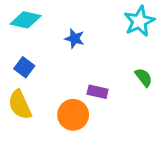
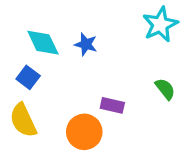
cyan diamond: (26, 20) -> (43, 43), moved, turned 52

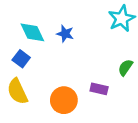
green semicircle: (165, 89) -> (125, 68), turned -108
purple rectangle: (112, 105) -> (99, 89), moved

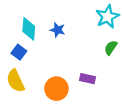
cyan diamond: (32, 32) -> (29, 29), turned 30
green semicircle: (125, 68) -> (111, 48), moved

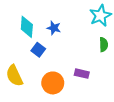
green semicircle: (111, 48) -> (104, 45), turned 144
blue square: (19, 52) -> (38, 50), moved

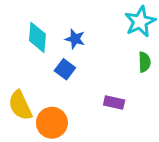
blue square: (38, 50) -> (65, 69), moved
orange circle: (53, 83) -> (52, 123), moved

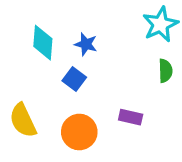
orange circle: (52, 123) -> (79, 132), moved

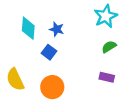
green semicircle: (165, 71) -> (109, 47), turned -120
purple rectangle: (131, 117) -> (107, 77), moved

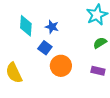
orange circle: (52, 87) -> (61, 66), moved

